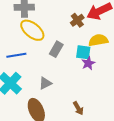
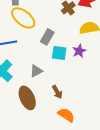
cyan square: (83, 52) -> (59, 53), moved
brown arrow: (78, 108) -> (57, 92), moved

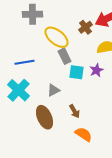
yellow ellipse: (23, 18) -> (56, 37), moved
gray rectangle: (47, 37) -> (64, 56), turned -56

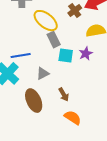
blue line: (24, 62) -> (21, 56), moved

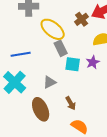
blue line: (21, 56) -> (21, 54), moved

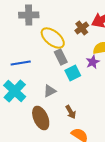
purple star: (93, 62) -> (93, 62), moved
cyan square: (73, 64) -> (73, 73), turned -35

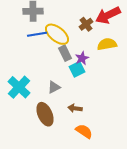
purple star: (93, 62) -> (82, 58), moved
blue line: (21, 63) -> (37, 34), moved
brown arrow: (71, 112) -> (75, 108), turned 128

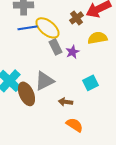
cyan square: (77, 69) -> (90, 83), moved
gray triangle: (54, 87) -> (44, 81), size x1.5
brown ellipse: (45, 114) -> (26, 94), moved

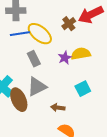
yellow semicircle: (98, 38) -> (81, 54), moved
gray rectangle: (56, 47) -> (34, 59), moved

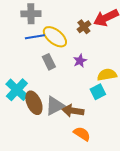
yellow semicircle: (81, 54) -> (107, 75), moved
gray triangle: (37, 87) -> (55, 106), moved
brown arrow: (58, 108) -> (73, 111), size x1.5

